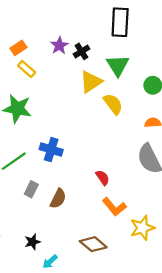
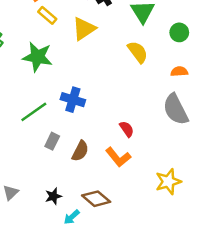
yellow triangle: (91, 82) -> (84, 29), moved
orange L-shape: (114, 207) -> (118, 157), moved
brown diamond: (93, 244) -> (96, 199), moved

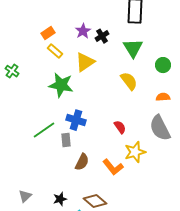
green star: (37, 57) -> (61, 85), moved
red semicircle: (127, 129) -> (120, 127), moved
gray rectangle: (52, 141) -> (66, 140), moved, turned -32
yellow star: (168, 182) -> (135, 152), moved

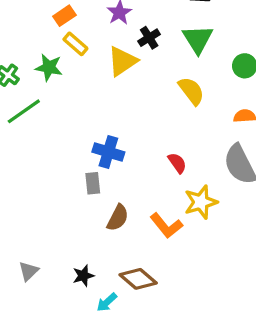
black cross: (102, 36) -> (149, 38), moved
green star: (61, 85) -> (49, 67), moved, size x0.7
green line: (44, 130) -> (24, 111), moved

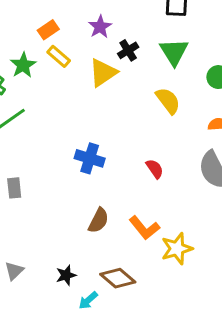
green star: (49, 67) -> (23, 65), moved, turned 30
gray rectangle: (93, 183) -> (14, 188), moved
yellow star: (201, 202) -> (177, 249), moved

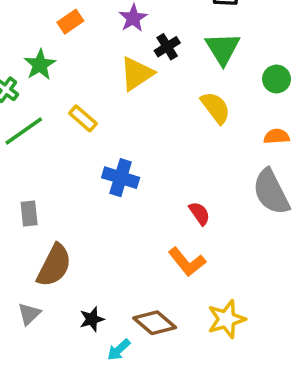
yellow rectangle: (59, 56) -> (83, 118), moved
red semicircle: (155, 169) -> (199, 213), moved
brown semicircle: (99, 220) -> (54, 265), moved, size x1.4
yellow star: (177, 249) -> (226, 319), moved

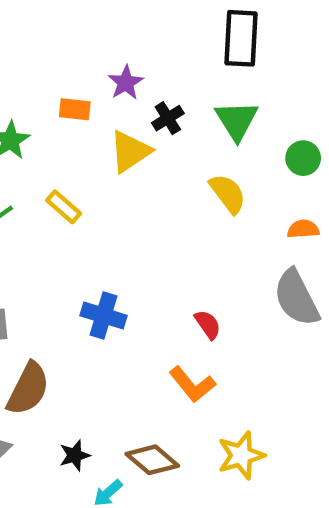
orange rectangle: (70, 22) -> (75, 109), moved, turned 40
blue cross: (121, 178) -> (103, 316), moved

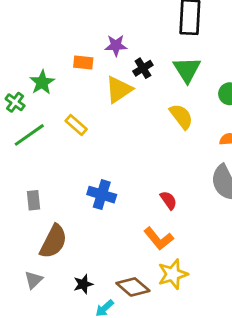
purple star: (126, 83) -> (116, 45), turned 30
yellow star: (241, 455) -> (173, 274), moved

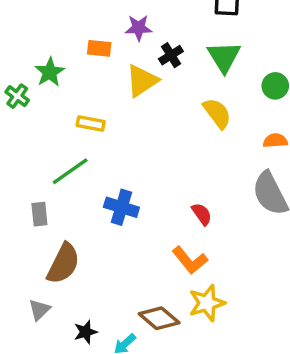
yellow rectangle: (76, 125) -> (91, 123), turned -30
green line: (29, 135) -> (70, 171), moved
black star: (83, 284) -> (86, 332), moved

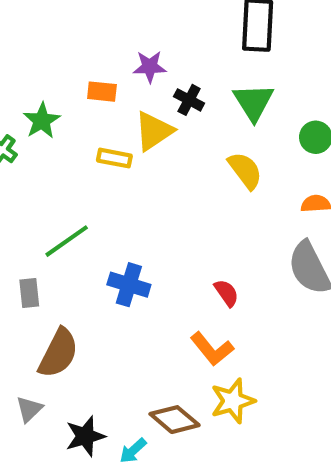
black cross: (171, 55) -> (189, 100), turned -30
yellow rectangle: (91, 123) -> (114, 158), moved
black star: (86, 332) -> (85, 436), size x1.4

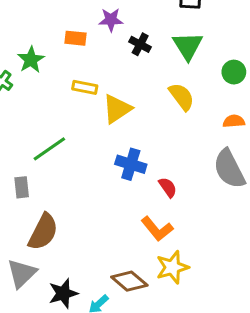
yellow triangle: (154, 131) -> (117, 109), moved
blue cross: (129, 285) -> (131, 164), moved
gray triangle: (29, 409) -> (22, 273), size x1.5

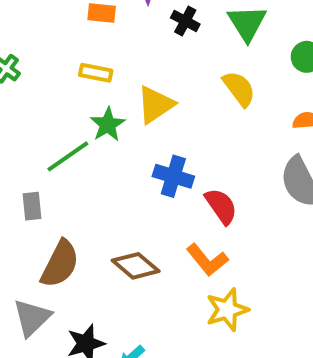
green star: (31, 60) -> (108, 125), moved
yellow rectangle: (85, 87) -> (96, 73), moved
red semicircle: (168, 187) -> (221, 206), size x1.4
brown diamond: (129, 281) -> (136, 266), moved

